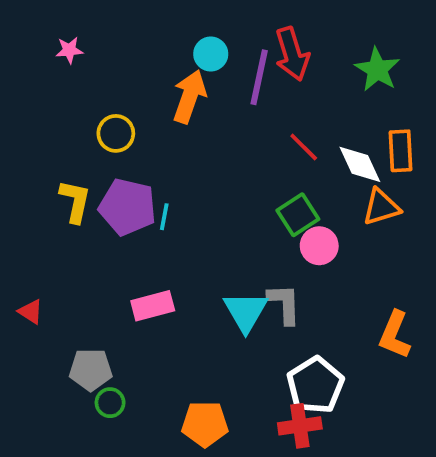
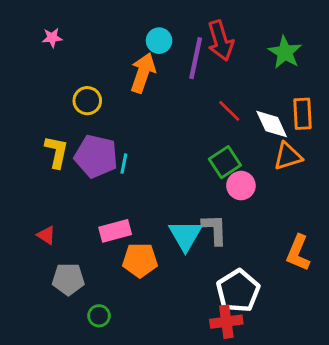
red triangle: (31, 312) -> (46, 235), moved
green circle: (110, 403) -> (99, 316), moved
orange pentagon: (205, 424) -> (140, 260), moved

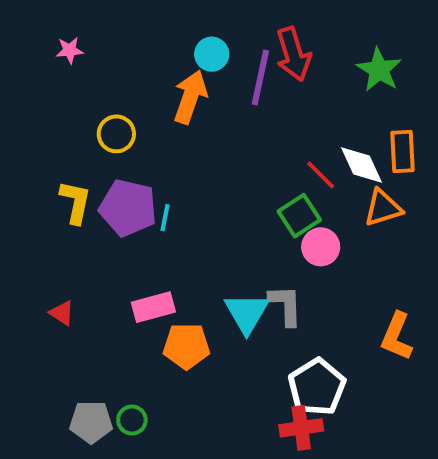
red line: (229, 111) -> (321, 175), moved
gray pentagon: (68, 279) -> (91, 422), moved

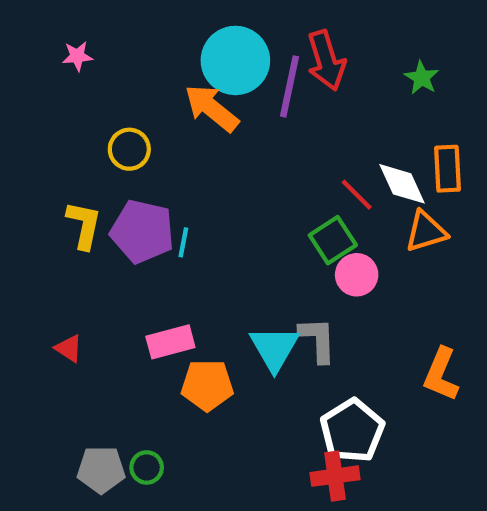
cyan circle: (212, 54) -> (235, 60), size x1.8
green star: (379, 70) -> (422, 78), size x0.7
orange arrow: (190, 97) -> (212, 108), turned -70

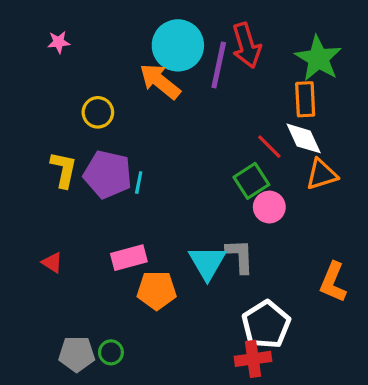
green star: (422, 78) -> (318, 58), size x1.8
orange rectangle: (448, 169) -> (305, 99), moved

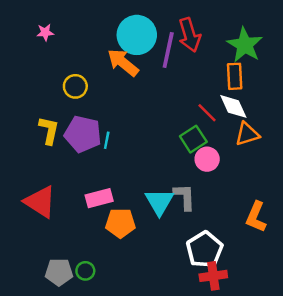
red triangle: (52, 263) -> (40, 202), size x2.0
red cross: (253, 359) -> (213, 276), moved

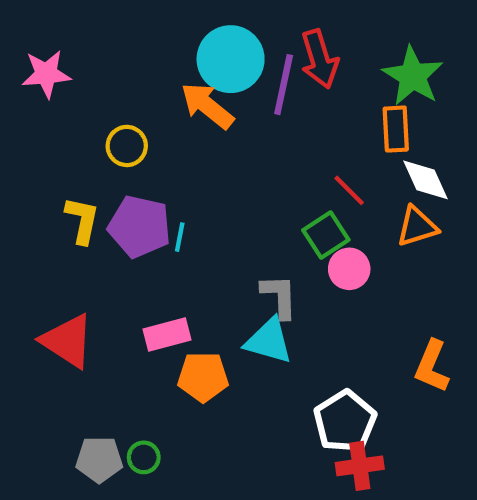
pink star: (45, 32) -> (46, 74), moved, size x1.6
white diamond: (233, 106) -> (425, 180), moved
gray L-shape: (184, 197) -> (279, 296), moved
cyan triangle: (159, 202) -> (269, 341), turned -44

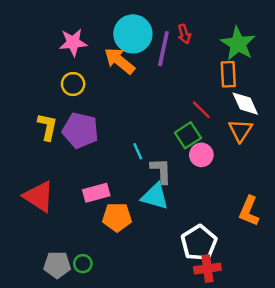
red arrow: (320, 59) -> (184, 34), size x0.6
pink star: (46, 74) -> (73, 42), moved
orange triangle: (417, 226) -> (240, 130), turned -40
cyan line: (180, 237) -> (138, 151), moved, turned -35

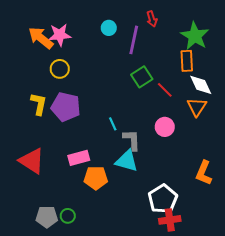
cyan circle: (133, 34) -> (109, 28), size x0.5
red arrow: (184, 34) -> (152, 19), moved
orange arrow: (119, 61) -> (41, 38), moved
green square: (188, 135) -> (142, 77), moved

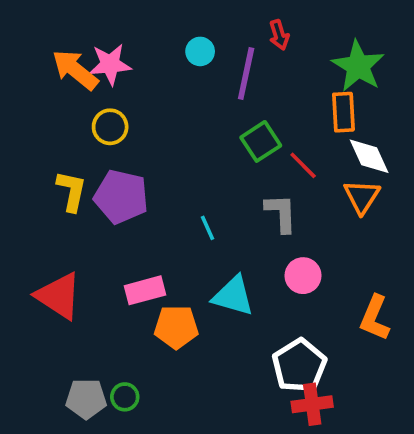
pink circle: (165, 127) -> (303, 276), moved
gray L-shape: (132, 140) -> (281, 213), moved

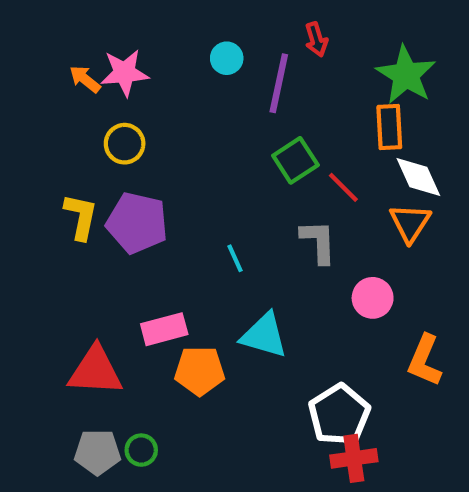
orange arrow: (75, 70) -> (85, 79), size x0.6
pink circle: (303, 276) -> (373, 298), moved
red triangle: (59, 296) -> (95, 371), moved, turned -30

